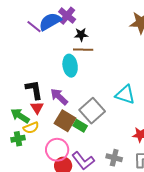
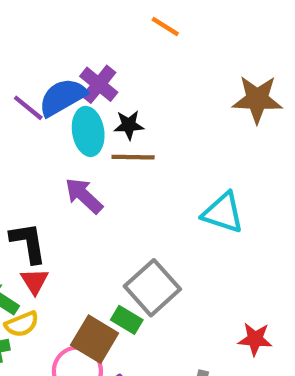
cyan ellipse: (70, 66) -> (88, 131), moved
cyan triangle: (125, 95) -> (223, 213), moved
purple arrow: (59, 97) -> (84, 196), moved
brown square: (65, 121) -> (95, 339), moved

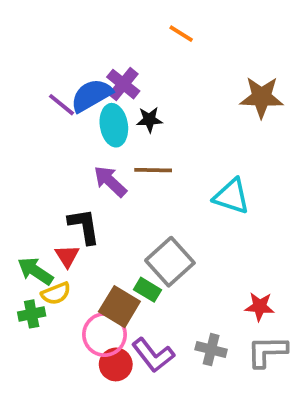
brown line: (133, 157) -> (153, 170), moved
black L-shape: (28, 243) -> (84, 226), moved

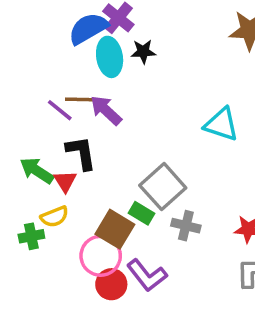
purple line: (62, 105) -> (60, 110), moved
brown line: (153, 170) -> (83, 100), moved
green arrow: (35, 271) -> (37, 171), moved
gray cross: (211, 350) -> (186, 226), moved

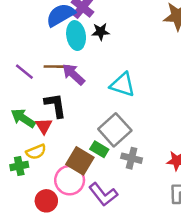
purple line: (60, 110) -> (24, 72), moved
cyan triangle: (221, 124) -> (123, 85), moved
red circle: (111, 284) -> (46, 201), moved

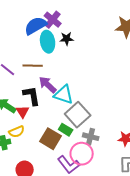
purple arrow: (73, 74) -> (48, 85), moved
cyan triangle: (123, 85) -> (64, 95), moved
pink circle: (70, 180) -> (82, 154), moved

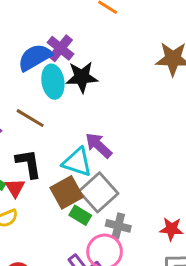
black star: (67, 39) -> (82, 77), size x1.5
brown line: (33, 66) -> (30, 118), turned 30
purple arrow: (48, 85) -> (98, 145), moved
brown square: (51, 139) -> (67, 192), moved, turned 30

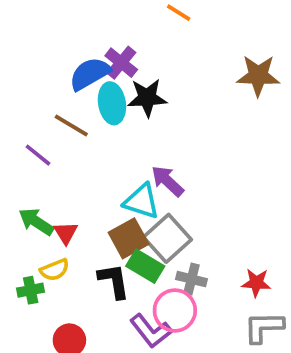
brown line: (30, 118) -> (71, 125), moved
black L-shape: (29, 164) -> (114, 281), moved
green rectangle: (80, 215) -> (145, 266), size x1.4

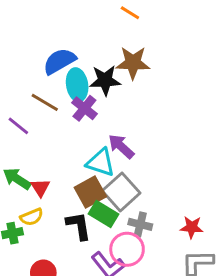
purple cross: (121, 63) -> (84, 108), moved
brown star: (258, 76) -> (133, 63), moved

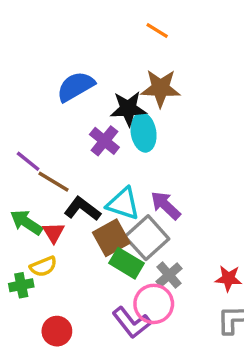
cyan ellipse: (77, 85) -> (144, 132), moved
brown line: (45, 102) -> (54, 182), moved
purple arrow: (121, 146) -> (166, 205), moved
gray cross: (140, 224) -> (169, 275), turned 35
black L-shape: (79, 226) -> (82, 209), moved, turned -44

